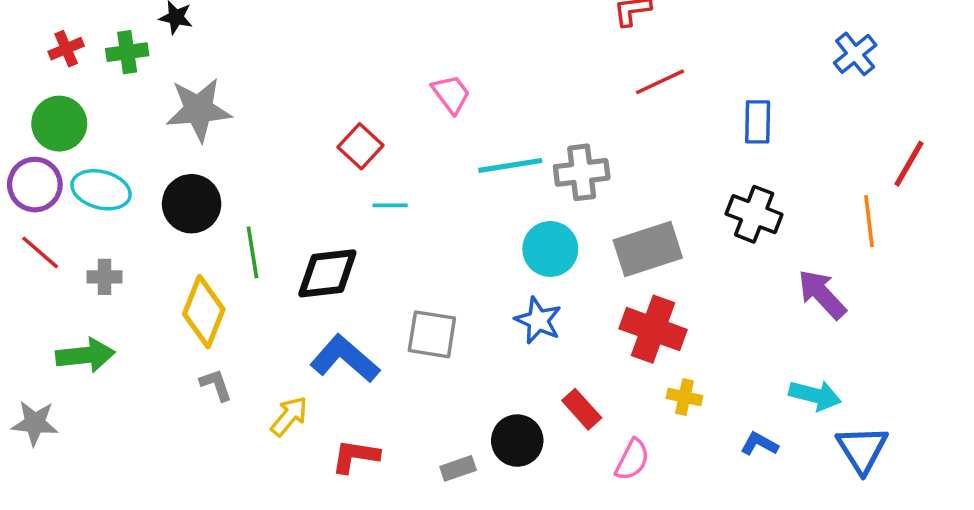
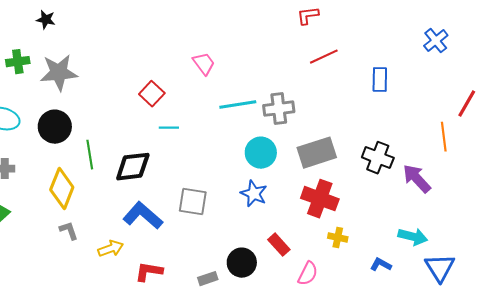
green cross: (127, 52) -> (18, 62), moved
black cross: (754, 214) -> (378, 158), moved
yellow arrow: (289, 416) -> (111, 249), turned 30

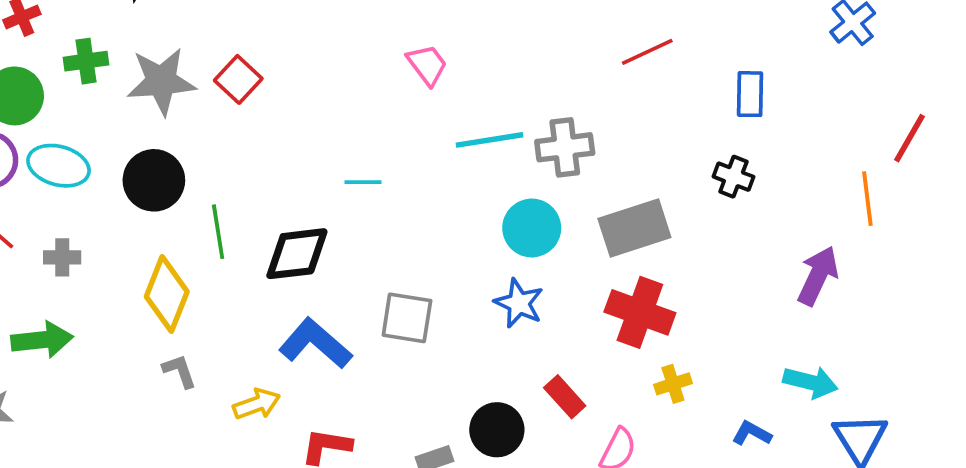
red square: (152, 94) -> (238, 79), moved
black cross: (378, 158) -> (733, 177), moved, size x0.7
purple arrow: (417, 179) -> (818, 276), turned 68
yellow cross: (338, 238) -> (673, 384), turned -30

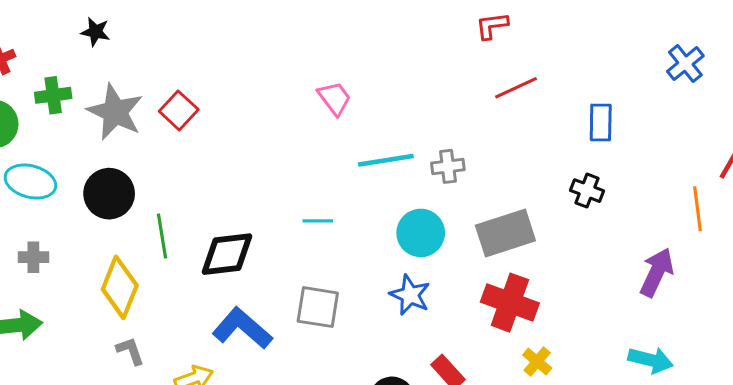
gray star: (161, 81) -> (115, 112), turned 30
gray cross: (565, 147) -> (448, 166), size x0.7
cyan line: (363, 182) -> (318, 221), moved
yellow cross: (673, 384) -> (537, 362), turned -32

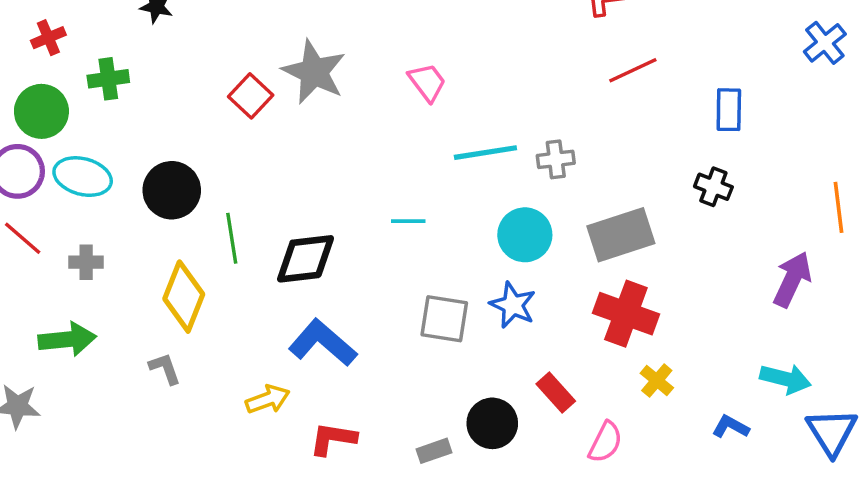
gray star: (115, 112) -> (314, 72), moved
gray square: (318, 307) -> (444, 319), moved
gray L-shape: (130, 351) -> (165, 368), moved

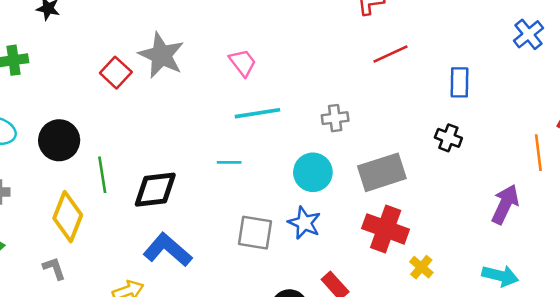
cyan line: (485, 153) -> (257, 113), moved
yellow cross: (657, 380) -> (421, 267), moved

